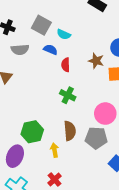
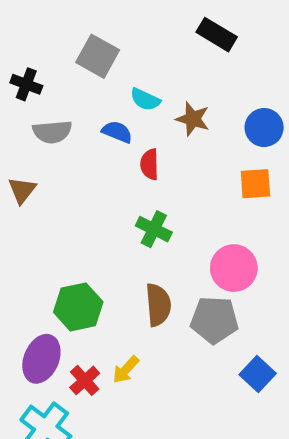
gray square: (41, 25) -> (98, 56), moved
brown star: (96, 61) -> (193, 119), moved
yellow arrow: (55, 150) -> (126, 370), moved, turned -128
red cross: (55, 180) -> (85, 380), moved

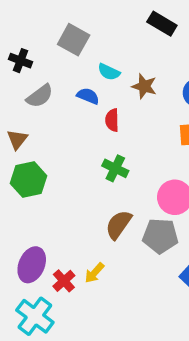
gray semicircle: (52, 132) -> (40, 96), turned -32
brown semicircle: (158, 305) -> (119, 225), turned -140
green hexagon: (78, 307) -> (28, 180), moved

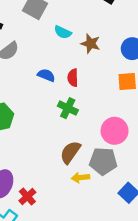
blue semicircle: (88, 96) -> (46, 75), moved
red semicircle: (112, 120) -> (73, 78), moved
yellow arrow: (94, 273) -> (80, 178), moved, turned 42

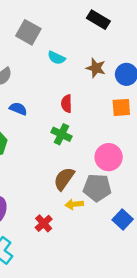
brown star: (91, 44) -> (96, 68), moved
blue semicircle: (46, 75) -> (18, 109), moved
red cross: (27, 196) -> (44, 223), moved

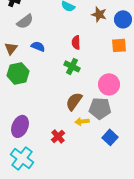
blue square: (123, 220) -> (110, 137), moved

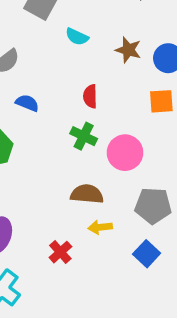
pink circle: (109, 84) -> (125, 153), moved
brown semicircle: (74, 101) -> (87, 194), turned 60
gray pentagon: (100, 108) -> (153, 206), moved

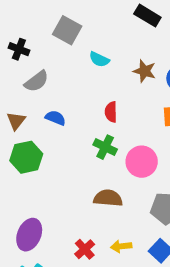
yellow arrow: (100, 227) -> (121, 246), moved

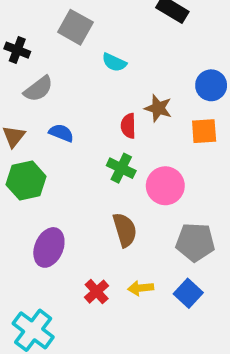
brown star: (145, 71) -> (158, 108), moved
brown semicircle: (108, 198) -> (125, 230), turned 68
purple ellipse: (29, 235) -> (49, 247), moved

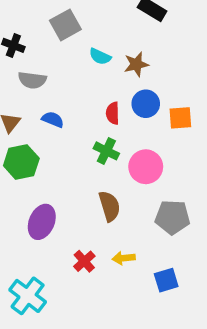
gray square: (75, 27) -> (65, 25), turned 32
blue circle: (211, 85) -> (146, 104), moved
gray semicircle: (38, 89) -> (32, 80), turned 44
brown star: (158, 108) -> (136, 64), moved, turned -30
blue square: (188, 293) -> (166, 280), moved, turned 30

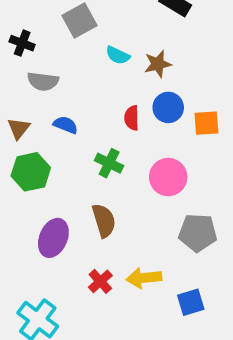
green cross: (106, 151) -> (109, 163), moved
brown semicircle: (109, 206) -> (104, 221), moved
yellow arrow: (124, 258) -> (144, 278), size x1.4

